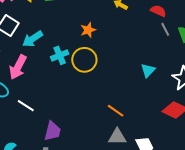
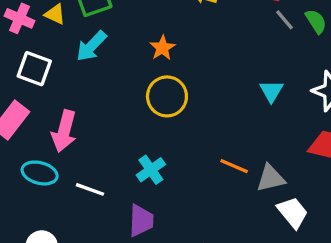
cyan arrow: (33, 39) -> (91, 46), moved
cyan cross: (60, 55) -> (151, 170), moved
gray triangle: (117, 137) -> (271, 178), moved

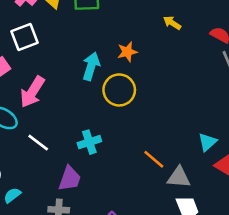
cyan arrow: (91, 46) -> (91, 66), moved, turned 136
white square: (34, 69) -> (25, 37), turned 32
cyan triangle: (271, 91) -> (207, 142), moved

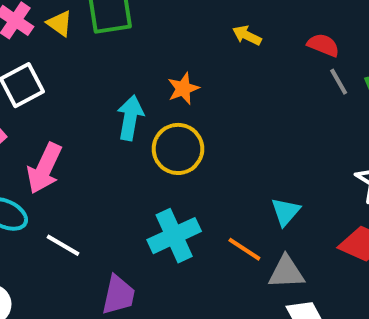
cyan cross: (89, 142) -> (174, 236), moved, size x1.4
cyan triangle: (207, 142) -> (286, 212), moved

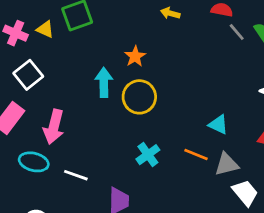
cyan triangle: (286, 212) -> (218, 124), turned -35
cyan cross: (174, 236) -> (148, 155), size x0.7

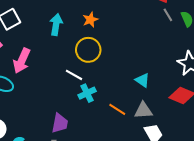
cyan arrow: (104, 82) -> (56, 25), moved
orange line: (196, 154) -> (117, 109), moved
white line: (76, 175) -> (74, 75), moved

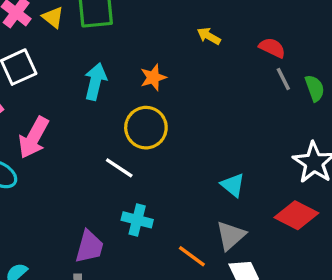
cyan cross: (87, 93) -> (137, 220), moved, turned 36
orange line: (117, 109) -> (192, 256), moved
gray triangle: (143, 110) -> (231, 236), turned -42

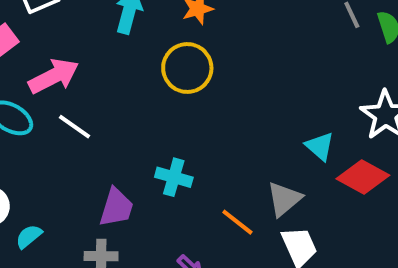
pink arrow: (34, 138) -> (54, 76), turned -147
white line: (119, 168) -> (74, 127), moved
cyan triangle: (233, 185) -> (320, 146), moved

